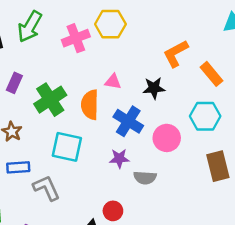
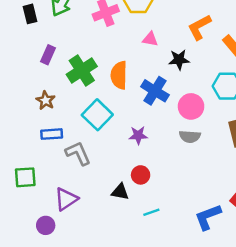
pink triangle: (113, 82) -> (150, 39), moved
cyan square: (67, 147) -> (97, 115), turned 32
purple star: (119, 158) -> (138, 135), moved
gray semicircle: (145, 178) -> (190, 136), moved

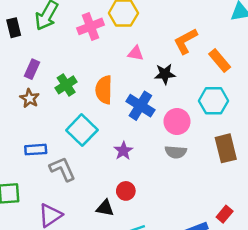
green cross: (82, 70) -> (66, 85), size x0.7
brown star: (46, 100) -> (30, 98), moved
purple star: (138, 135) -> (123, 151), turned -30

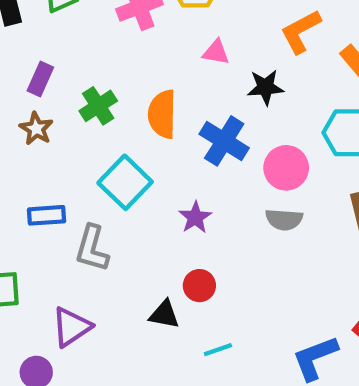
gray L-shape: (62, 169) -> (92, 248), turned -140

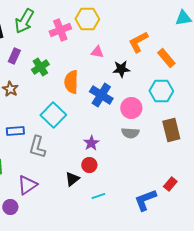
purple rectangle: (40, 79) -> (14, 56), moved
green cross: (98, 106) -> (40, 67), moved
purple star: (195, 217) -> (91, 143), moved
black triangle: (164, 314) -> (72, 179), turned -49

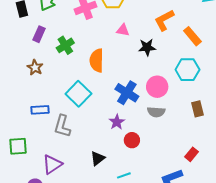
blue cross: (101, 95) -> (127, 93), moved
brown rectangle: (171, 130) -> (198, 109), size x0.7
red circle: (89, 165) -> (132, 140), moved
red rectangle: (170, 184) -> (191, 154), moved

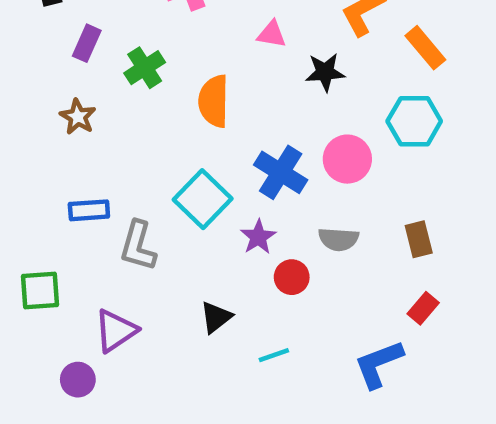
cyan square: (78, 94) -> (203, 199), moved
brown rectangle: (198, 109) -> (419, 239), moved
gray semicircle: (156, 112) -> (338, 239), moved

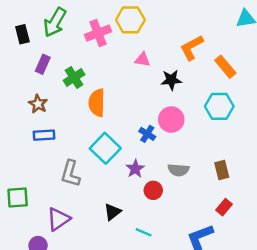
orange semicircle: (214, 101) -> (97, 103), moved
pink circle: (347, 159) -> (171, 120), moved
blue cross: (281, 172) -> (147, 134), size x0.6
blue rectangle: (89, 210) -> (44, 135), moved
cyan line: (274, 355) -> (144, 232), turned 42

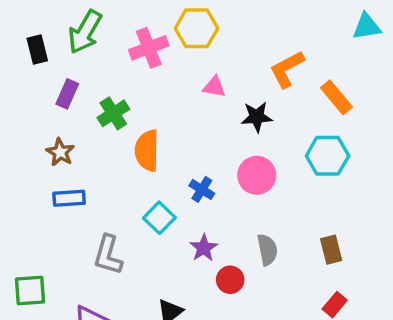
blue cross: (147, 134) -> (202, 189), moved
cyan square: (105, 148) -> (159, 218), size x0.7
gray semicircle: (178, 170) -> (267, 250), turned -105

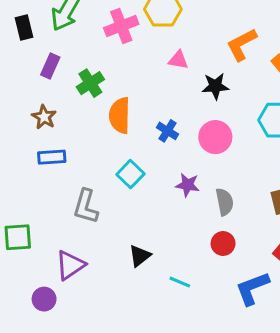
blue cross: (202, 189) -> (167, 131), moved
purple star: (204, 248) -> (188, 185), moved, turned -30
red circle: (230, 280) -> (223, 244), moved

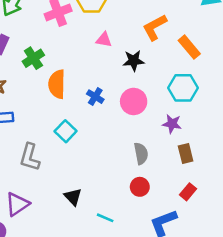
purple star: (188, 185) -> (172, 124), moved
black triangle: (140, 256) -> (73, 197), turned -36

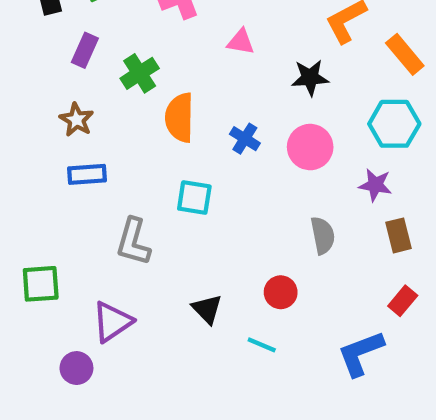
pink triangle: (104, 40) -> (241, 42), moved
cyan square: (66, 131) -> (194, 198), turned -35
red circle: (140, 187) -> (281, 292), moved

